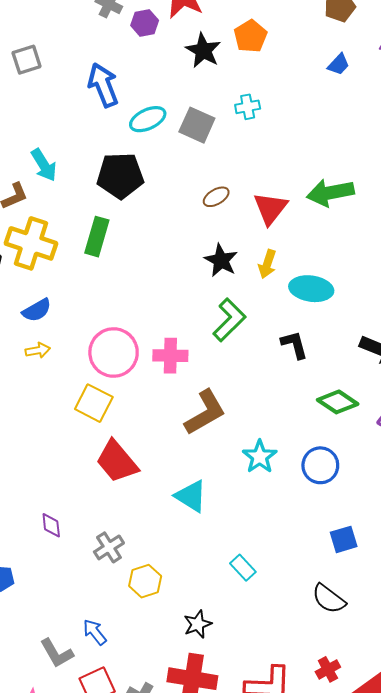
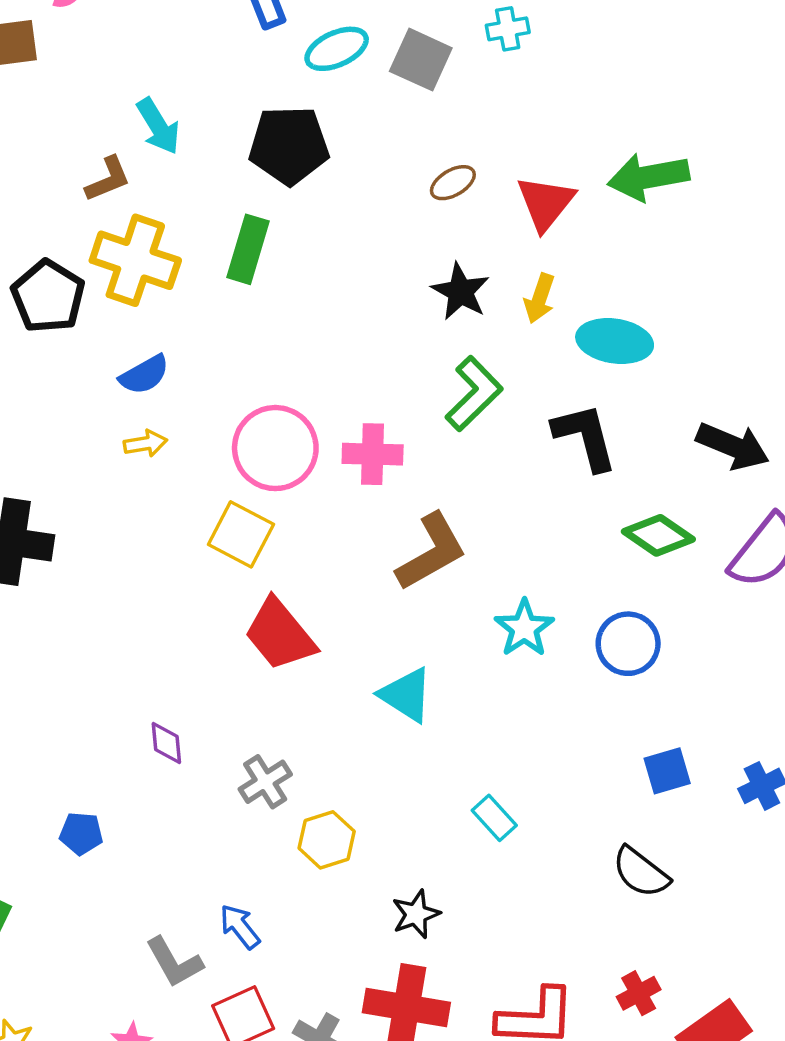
black L-shape: (294, 345) -> (585, 437), size x1.4

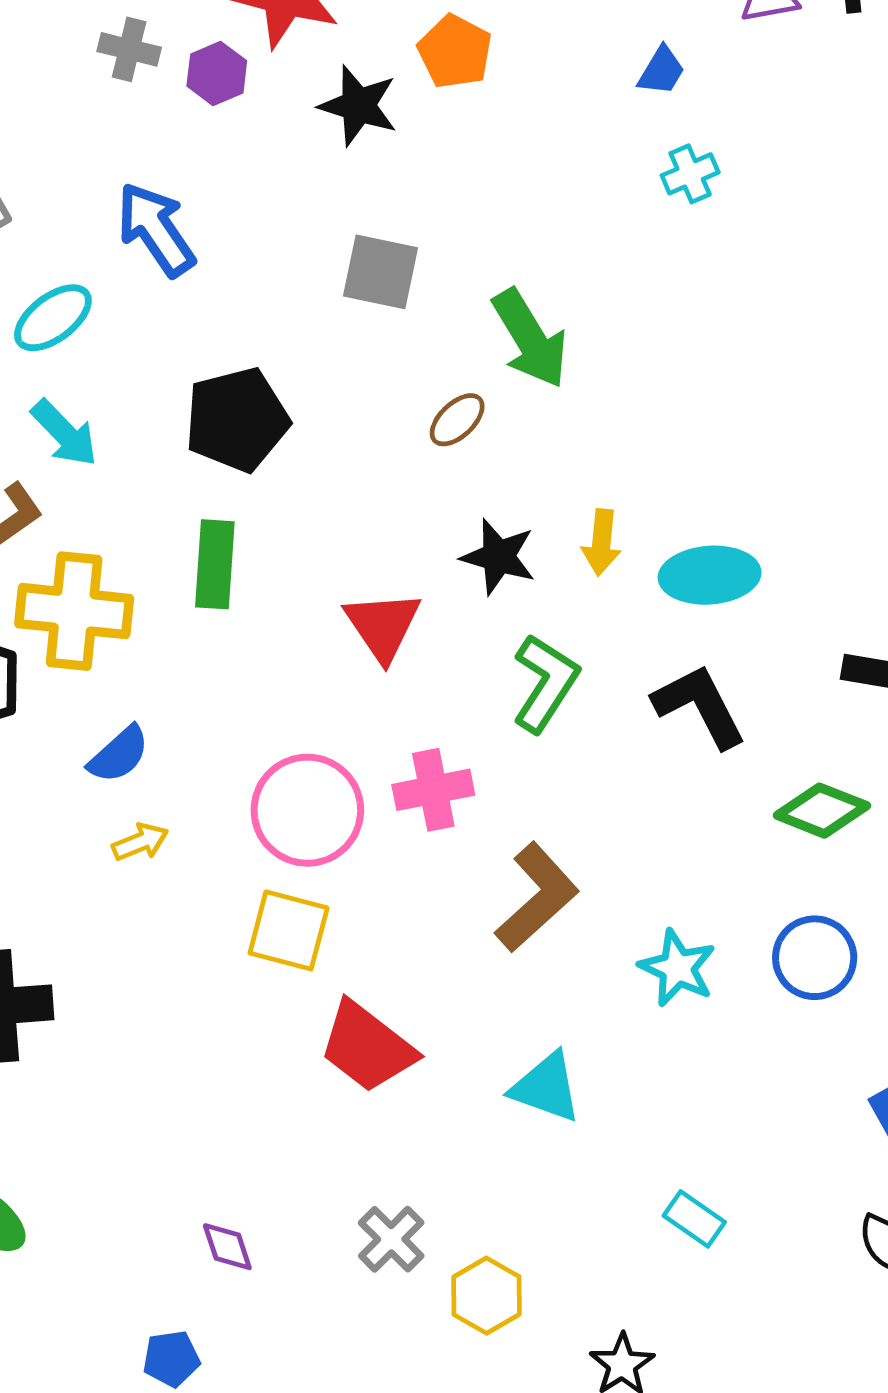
cyan cross: (508, 29) -> (690, 174), moved
cyan ellipse: (337, 49) -> (53, 318), moved
green arrow: (648, 177) -> (530, 339), moved, turned -98
red triangle: (546, 203) -> (383, 626), moved
purple diamond: (166, 743) -> (227, 1247), moved

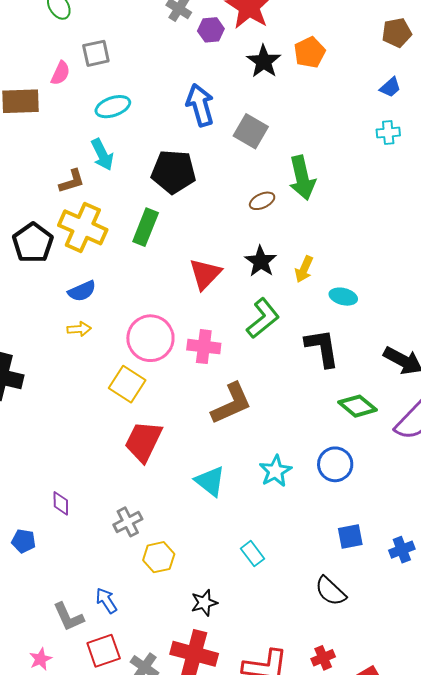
blue arrow: (156, 229) -> (200, 105), moved
cyan ellipse: (710, 575) -> (343, 297), size x0.7
cyan star: (678, 968) -> (275, 471), moved
red trapezoid: (367, 1047) -> (143, 441), turned 60

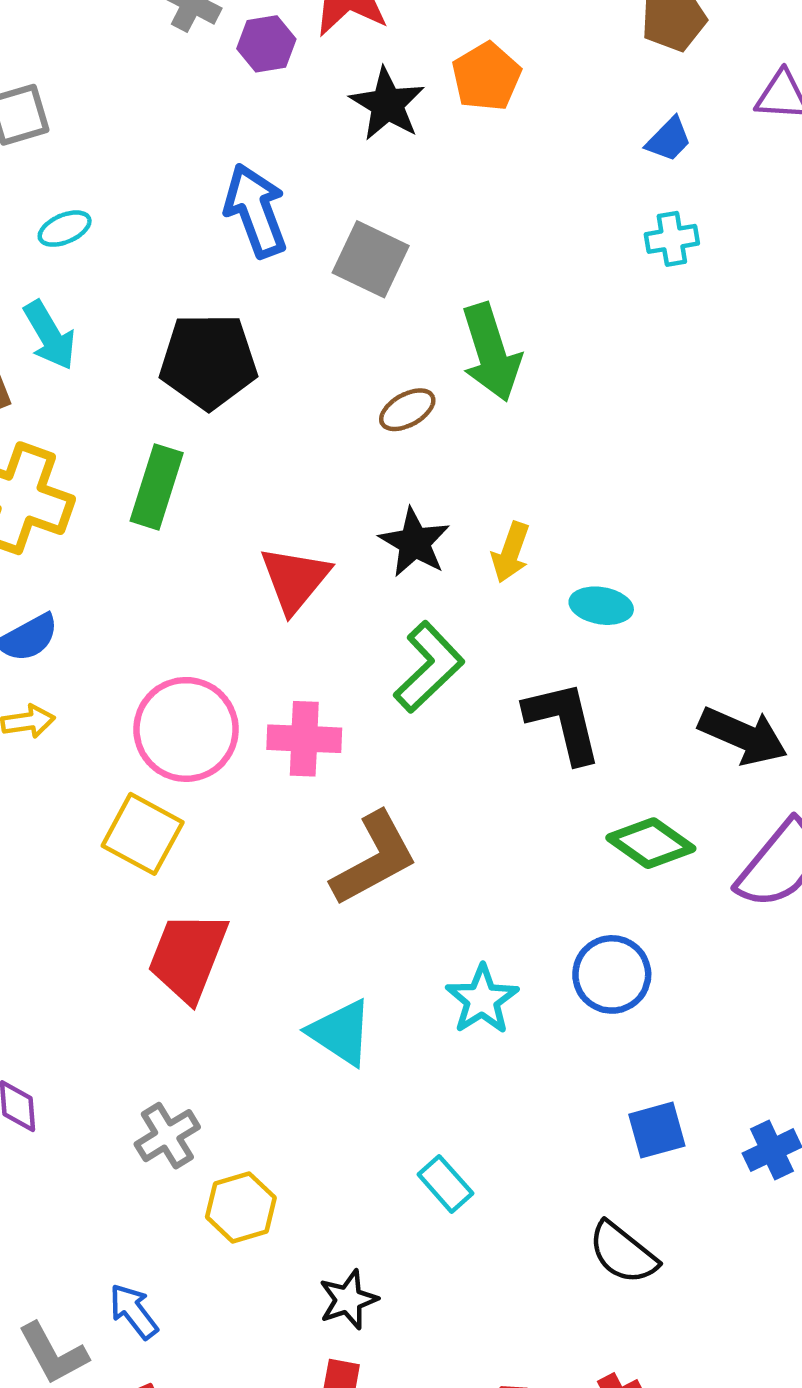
cyan ellipse: (113, 107) -> (65, 229), size x0.7

